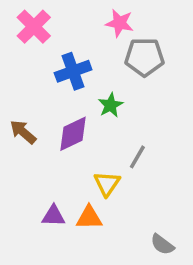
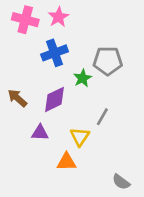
pink star: (119, 23) -> (59, 17), moved, turned 30
pink cross: (34, 27) -> (25, 20), turned -30
gray pentagon: (144, 57) -> (108, 61), moved
purple triangle: (53, 216) -> (40, 133), moved

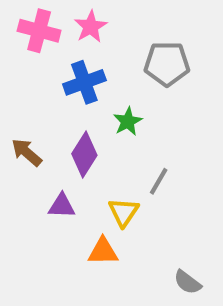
gray pentagon: (108, 61) -> (167, 64), moved
purple diamond: (55, 99) -> (84, 154), turned -32

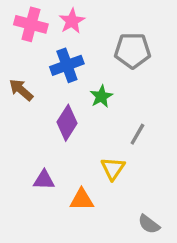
brown arrow: (27, 152) -> (21, 90), moved
gray line: (159, 181) -> (137, 134), moved
purple triangle: (62, 206) -> (44, 180), moved
yellow triangle: (124, 212) -> (113, 169), moved

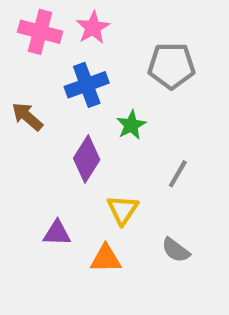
yellow triangle: (113, 169) -> (123, 210), moved
gray semicircle: (149, 224) -> (176, 250), moved

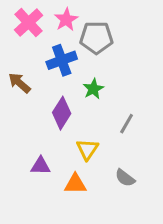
pink cross: (40, 32) -> (29, 23), turned 32
gray pentagon: (171, 66) -> (96, 38), moved

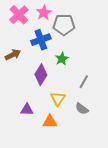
brown arrow: (19, 83) -> (13, 55), turned 112
gray semicircle: (125, 178) -> (82, 109), moved

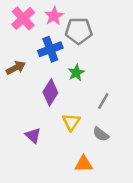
purple triangle: (27, 110) -> (33, 135), turned 40
orange triangle: (50, 122) -> (84, 164), moved

